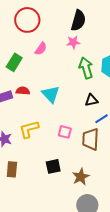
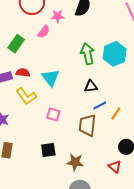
pink star: (73, 42) -> (58, 16), moved
yellow L-shape: (29, 129) -> (26, 96), moved, turned -115
pink square: (65, 132) -> (53, 114), moved
brown star: (81, 177) -> (75, 162), turned 30

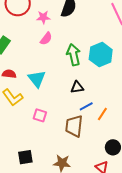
pink semicircle: (44, 32) -> (46, 39), moved
black square: (48, 150) -> (25, 157), moved

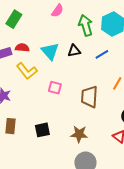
black triangle: (77, 87) -> (74, 51), moved
blue line: (86, 106) -> (102, 54), moved

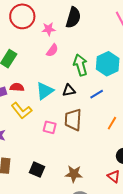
cyan triangle: (50, 51) -> (45, 91), turned 36
brown trapezoid: (89, 97) -> (73, 120), moved
black square: (42, 130) -> (37, 170), turned 35

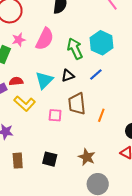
pink star: (49, 29) -> (19, 40), moved
pink semicircle: (52, 50) -> (45, 39), size x1.6
orange line: (112, 123) -> (101, 115), moved
brown star: (74, 174) -> (87, 157), turned 30

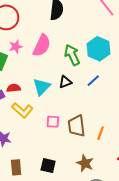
brown trapezoid: (77, 104) -> (77, 126), moved
orange line: (101, 115) -> (101, 133), moved

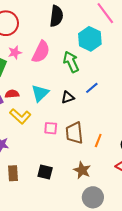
cyan hexagon: (99, 49) -> (90, 39), moved
black triangle: (65, 82) -> (68, 97), moved

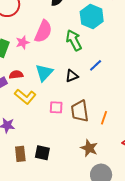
pink star: (15, 52) -> (23, 42), moved
black square: (45, 172) -> (42, 153), moved

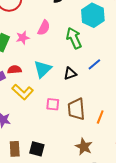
pink semicircle: (43, 31) -> (44, 28), size x0.7

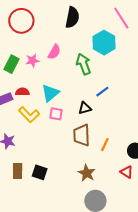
black triangle: (70, 74) -> (85, 108), moved
pink square: (53, 104) -> (56, 114), moved

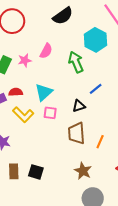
black semicircle: (72, 17) -> (63, 16), turned 45

